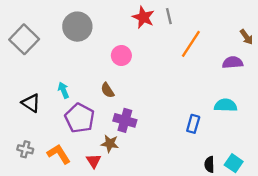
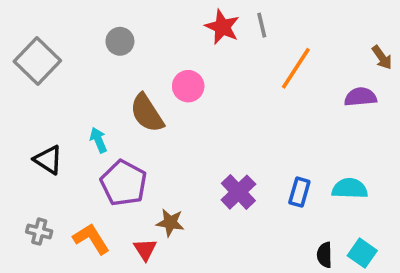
gray circle: (77, 27) -> (120, 41), size x0.6
brown semicircle: (107, 90) -> (147, 113), moved, size x1.6
cyan semicircle: (226, 105) -> (350, 188), moved
purple cross: (125, 120) -> (238, 192), moved, turned 30

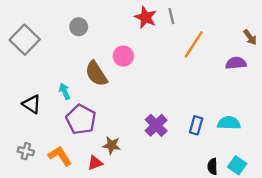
red triangle: (145, 249) -> (95, 163), turned 42

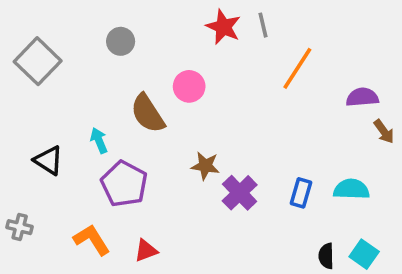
brown arrow: (250, 37) -> (384, 131), moved
brown star: (112, 145) -> (205, 166), moved
gray cross: (26, 151) -> (20, 227), moved

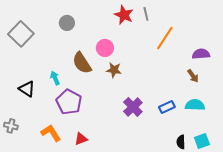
brown arrow: (384, 131) -> (193, 76), moved
brown star: (205, 166) -> (114, 70), moved
blue rectangle: (301, 193) -> (167, 107), turned 49
cyan square: (364, 254) -> (202, 141), turned 35

